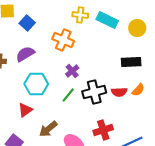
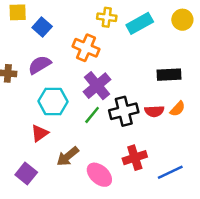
cyan rectangle: (107, 20) -> (140, 23), turned -55
yellow circle: (137, 28) -> (182, 20), moved
purple cross: (72, 71) -> (97, 86), size x1.6

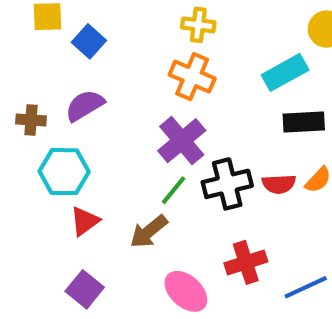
cyan rectangle: (140, 23) -> (285, 72), moved
orange cross: (86, 48) -> (192, 77), moved
cyan hexagon: (53, 101) -> (64, 172), moved
brown arrow: (68, 156) -> (149, 231), moved
purple square: (26, 173) -> (85, 289), moved

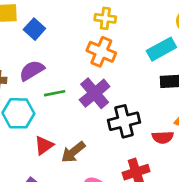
red semicircle: (279, 184) -> (163, 137), moved
green line: (174, 190) -> (55, 93), moved, turned 40
red triangle: (85, 221) -> (44, 145), moved

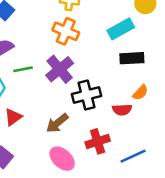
brown arrow: (73, 152) -> (57, 123), moved

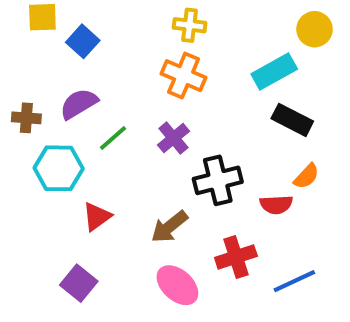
black rectangle: (132, 58) -> (292, 120), turned 30
green line: (23, 69) -> (113, 138), turned -30
purple cross: (60, 69) -> (173, 138), size x0.7

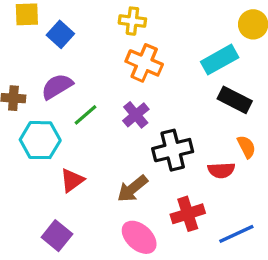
yellow cross: (190, 25) -> (132, 21), moved
orange semicircle: (306, 176) -> (246, 147), turned -70

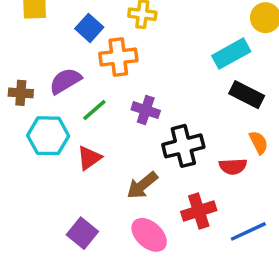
blue square: (60, 34) -> (89, 28), moved
orange cross: (144, 63) -> (118, 57), moved, turned -30
purple cross: (136, 115) -> (146, 110), turned -32
red triangle: (72, 180) -> (89, 158), moved
purple square: (57, 236) -> (82, 233), moved

